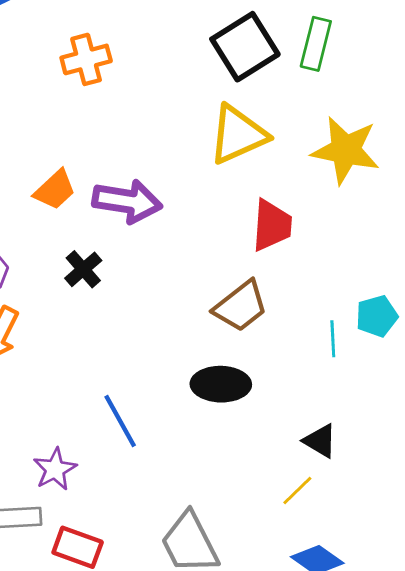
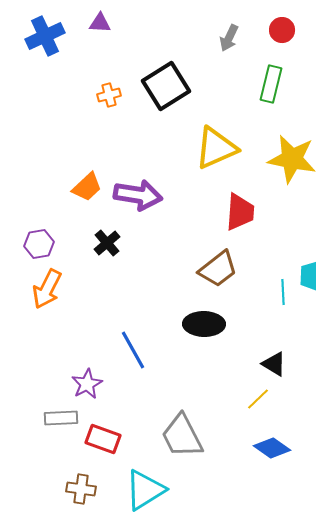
black square: (245, 47) -> (166, 86), moved
orange cross: (86, 59) -> (109, 95), size x0.7

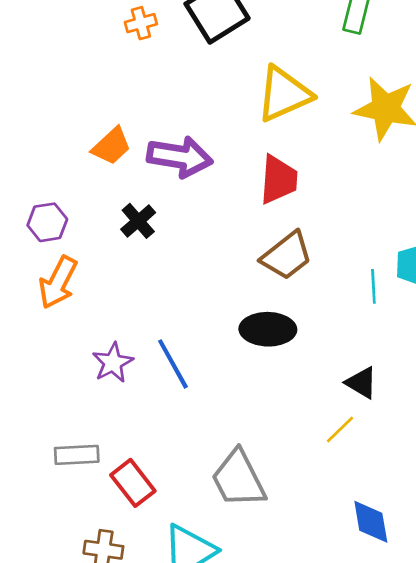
red trapezoid: (240, 212) -> (279, 180), moved
purple star: (87, 384) -> (113, 363), moved
red rectangle: (103, 439) -> (133, 483), turned 32
blue diamond: (272, 448) -> (371, 522), moved, turned 45

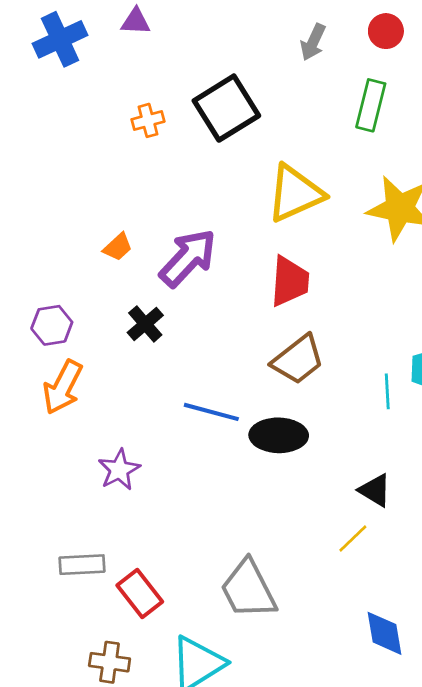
orange trapezoid: (111, 146) -> (118, 247), size x0.7
purple arrow: (180, 157) -> (188, 258), turned -56
blue line: (173, 364) -> (211, 412), moved, turned -46

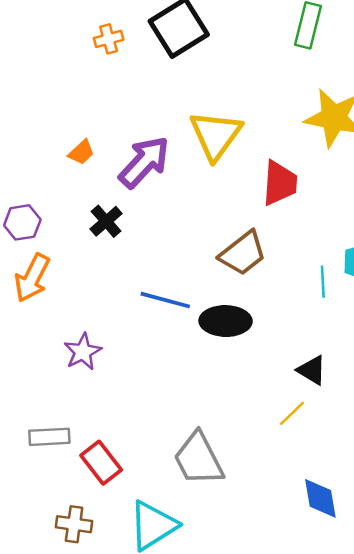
yellow triangle: (295, 193) -> (216, 135), moved, turned -30
red trapezoid: (290, 281) -> (280, 183), moved

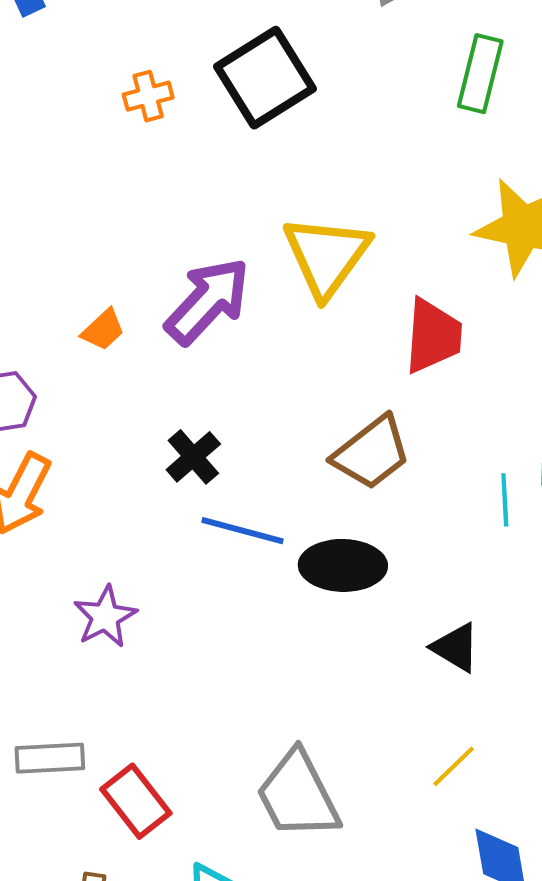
orange trapezoid: (81, 152) -> (103, 330), moved
black cross: (106, 221) -> (193, 457), moved
black triangle: (312, 370) -> (456, 647), moved
yellow line: (292, 413) -> (454, 766), moved

